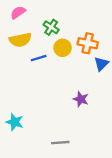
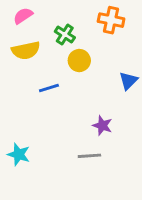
orange cross: (88, 43) -> (111, 20), moved
blue line: (39, 58) -> (49, 88), moved
gray line: (60, 143) -> (89, 156), moved

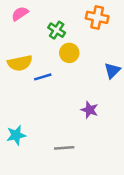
yellow semicircle: (26, 50) -> (20, 63), moved
cyan star: (19, 154) -> (16, 135), turned -30
gray line: (89, 156) -> (64, 148), moved

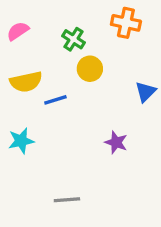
pink semicircle: (20, 14) -> (18, 31), moved
cyan star: (16, 135) -> (21, 141), moved
gray line: (64, 148) -> (67, 200), moved

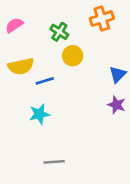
orange cross: (126, 23) -> (102, 19), turned -30
cyan star: (21, 141) -> (39, 114), moved
purple star: (116, 142) -> (116, 105), moved

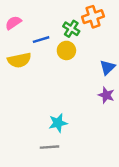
green cross: (59, 32) -> (71, 29), moved
blue line: (45, 81) -> (41, 40), moved
cyan star: (39, 114) -> (58, 123), moved

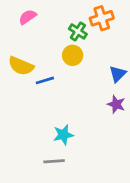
pink semicircle: (13, 23) -> (28, 17), moved
blue line: (41, 40) -> (45, 80), moved
yellow semicircle: (19, 60) -> (21, 66), turned 35

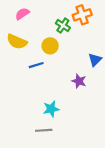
yellow circle: (73, 55) -> (50, 46), moved
yellow semicircle: (21, 66) -> (17, 42), moved
purple star: (116, 104) -> (79, 81), moved

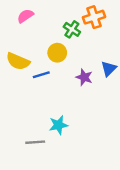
yellow semicircle: (17, 42) -> (18, 61), moved
purple star: (79, 81) -> (84, 77), moved
gray line: (44, 130) -> (35, 142), moved

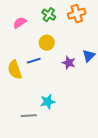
pink semicircle: (25, 16) -> (20, 23), moved
green cross: (72, 29) -> (49, 15), moved
yellow semicircle: (18, 61) -> (15, 70), moved, turned 48

